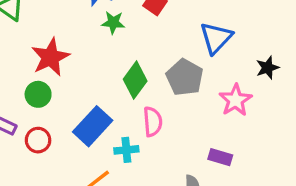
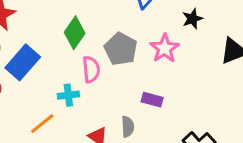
gray pentagon: (185, 77) -> (121, 49), moved
blue rectangle: (93, 126) -> (23, 62), moved

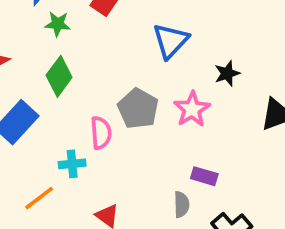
green diamond: (75, 33) -> (59, 76), moved
purple rectangle: (152, 100) -> (204, 176), moved
gray semicircle: (128, 127) -> (181, 204), moved

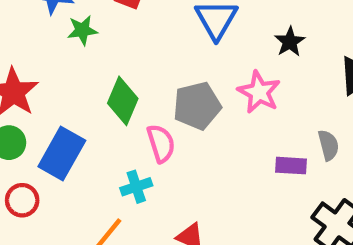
green diamond: (59, 76) -> (123, 101), moved
gray pentagon: (138, 109) -> (197, 106), turned -30
gray semicircle: (181, 204) -> (328, 145), moved

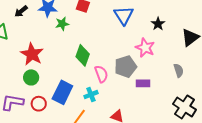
gray pentagon: (197, 106) -> (126, 67), moved
blue rectangle: (62, 154) -> (62, 92), moved
purple rectangle: (291, 166) -> (143, 83), moved

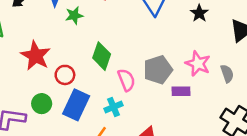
pink star: (145, 48) -> (198, 64), moved
green circle: (31, 77) -> (42, 104), moved
red circle: (39, 104) -> (65, 75), moved

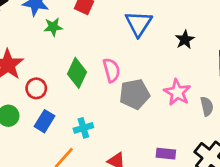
pink semicircle: (126, 80) -> (111, 70), moved
purple rectangle: (181, 91) -> (166, 154), moved
blue rectangle: (76, 105) -> (44, 121), size x0.7

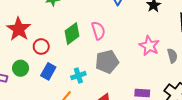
green diamond: (77, 73) -> (72, 34), turned 30
gray pentagon: (135, 94) -> (107, 62), moved

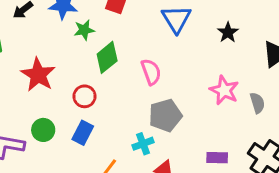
green diamond: (72, 34) -> (107, 57), moved
red circle: (41, 47) -> (84, 96), moved
cyan cross: (78, 76) -> (143, 144), moved

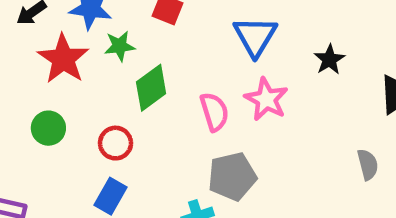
red star: (38, 75) -> (63, 59), moved
pink star: (224, 90) -> (266, 99), moved
green circle: (43, 130) -> (48, 128), moved

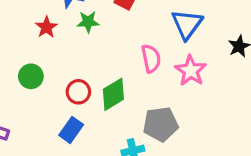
red star: (63, 59) -> (46, 27), size x0.6
green diamond: (151, 88) -> (113, 94), moved
pink semicircle: (214, 112) -> (151, 58), moved

